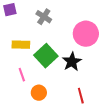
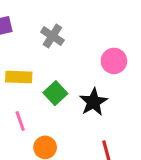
pink circle: (86, 34) -> (114, 61), size x0.7
green square: (46, 56) -> (55, 93), size x0.7

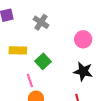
black star: (93, 102) -> (83, 71), moved, turned -30
pink line: (20, 121) -> (30, 81), moved

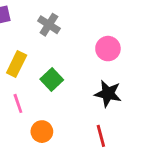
yellow rectangle: (18, 50) -> (17, 64), turned -66
pink line: (30, 81) -> (18, 103), moved

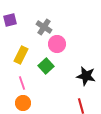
pink circle: (108, 49) -> (57, 44), moved
orange circle: (42, 132) -> (23, 103), moved

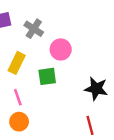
gray cross: (44, 27) -> (34, 29), moved
green square: (46, 66) -> (47, 76), turned 35

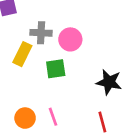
gray cross: (34, 29) -> (41, 33), moved, turned -30
pink line: (18, 97) -> (53, 117), moved

